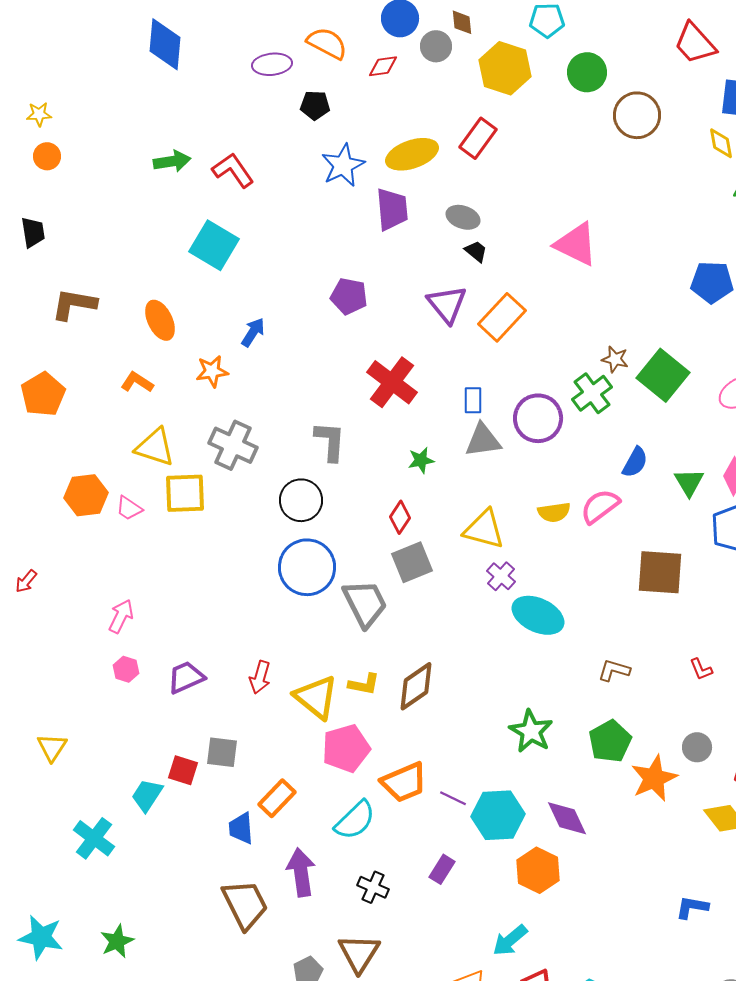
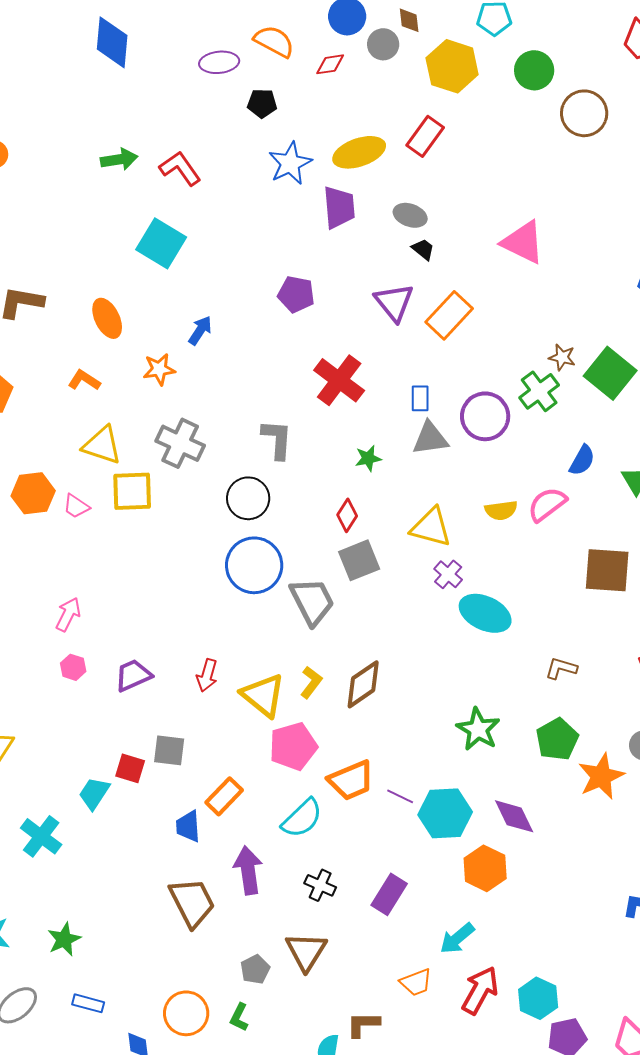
yellow L-shape: (364, 684) -> (311, 682), turned -64
purple rectangle: (442, 869) -> (389, 894), moved, size x1.4

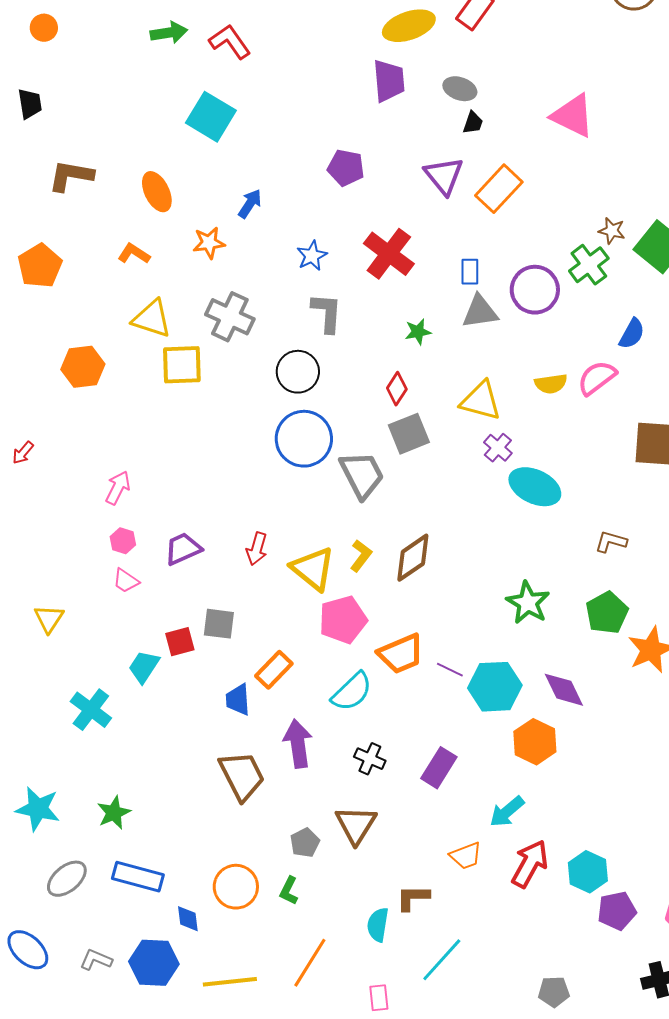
blue star: (290, 163) -> (312, 256), moved, size x0.7
black trapezoid: (423, 249) -> (473, 123), turned 70
pink trapezoid: (76, 506) -> (126, 581), moved
red square: (130, 768) -> (180, 642), turned -32
blue rectangle: (88, 1003) -> (138, 877), size x1.6

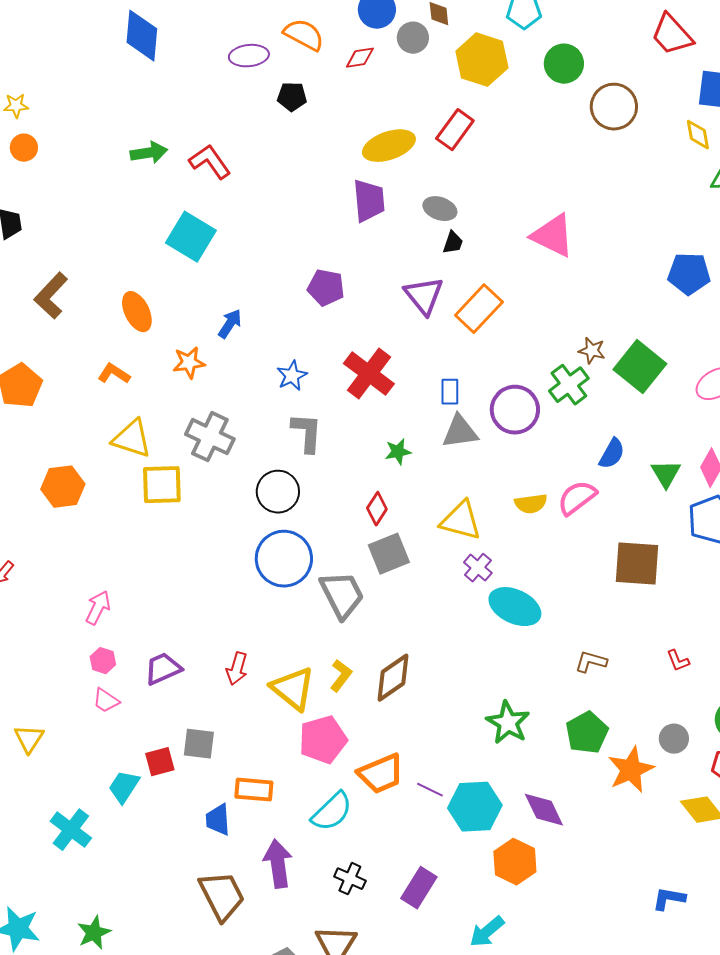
brown L-shape: (71, 176) -> (51, 296), turned -57
orange rectangle: (274, 670) -> (254, 790), turned 51

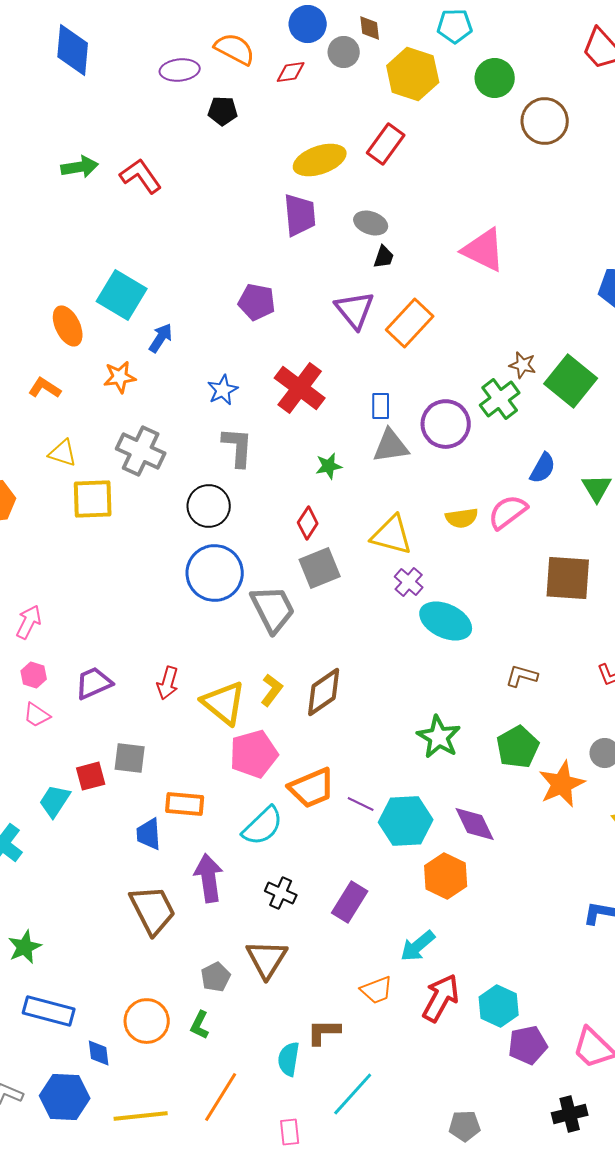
cyan square: (191, 237) -> (122, 295), moved
yellow triangle: (132, 439) -> (63, 453), size x0.7

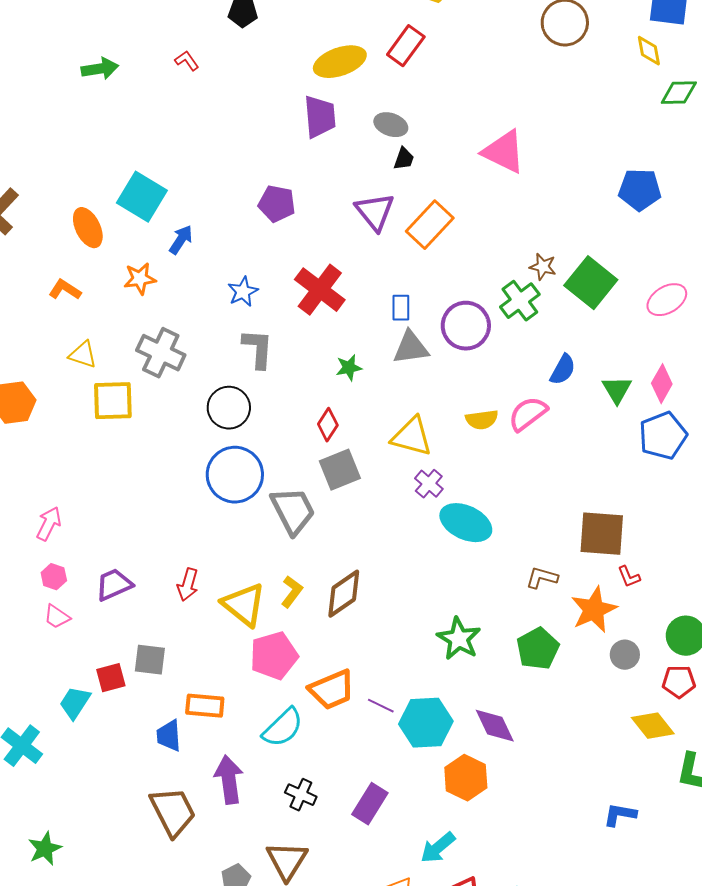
red L-shape: (141, 176) -> (187, 61), moved, size x0.6
brown square: (568, 578) -> (602, 534), moved
orange star: (562, 784) -> (594, 610), moved

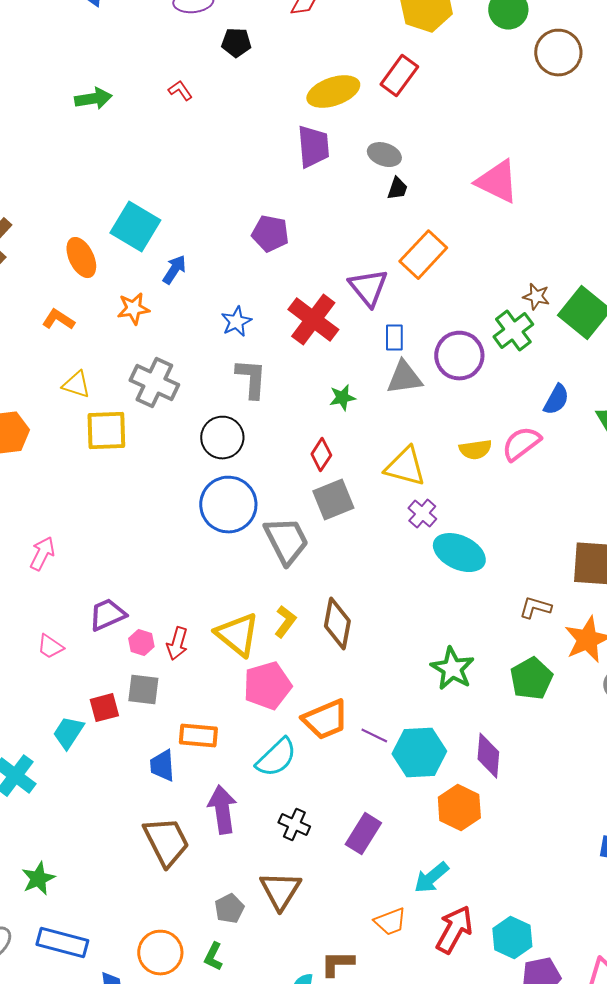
purple triangle: (375, 212) -> (368, 288), moved
pink hexagon: (54, 577) -> (141, 643), moved
red arrow: (188, 585) -> (177, 644), moved
brown diamond: (344, 594) -> (337, 624), turned -45
purple diamond: (495, 726) -> (488, 756), turned 30

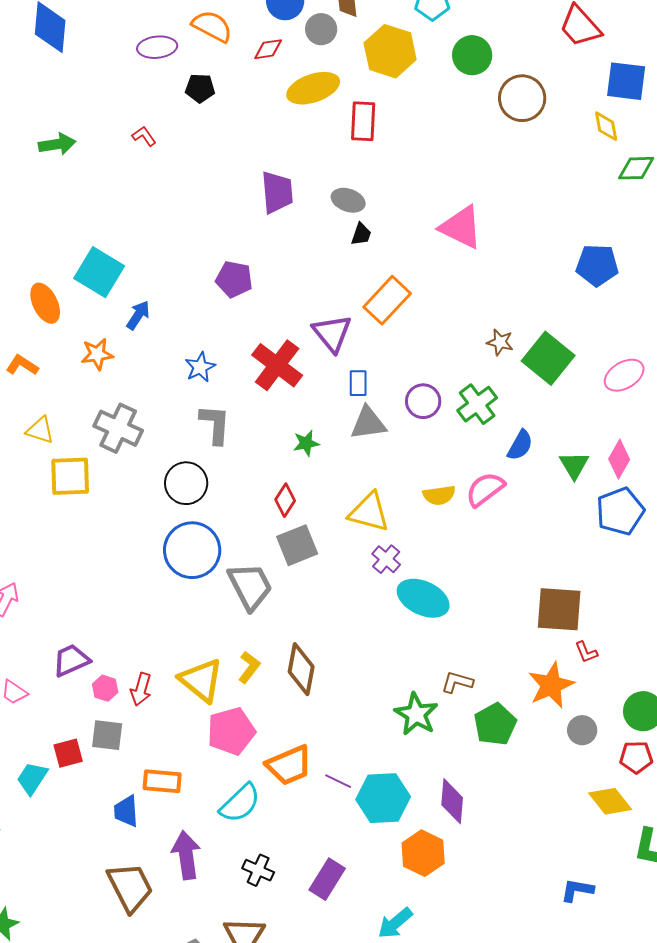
red rectangle: (399, 76) -> (363, 121), turned -33
yellow ellipse: (333, 92) -> (313, 88), moved
green cross: (513, 331) -> (477, 404), moved
purple circle: (459, 356) -> (423, 401), size x0.7
brown L-shape: (535, 608) -> (457, 682), moved

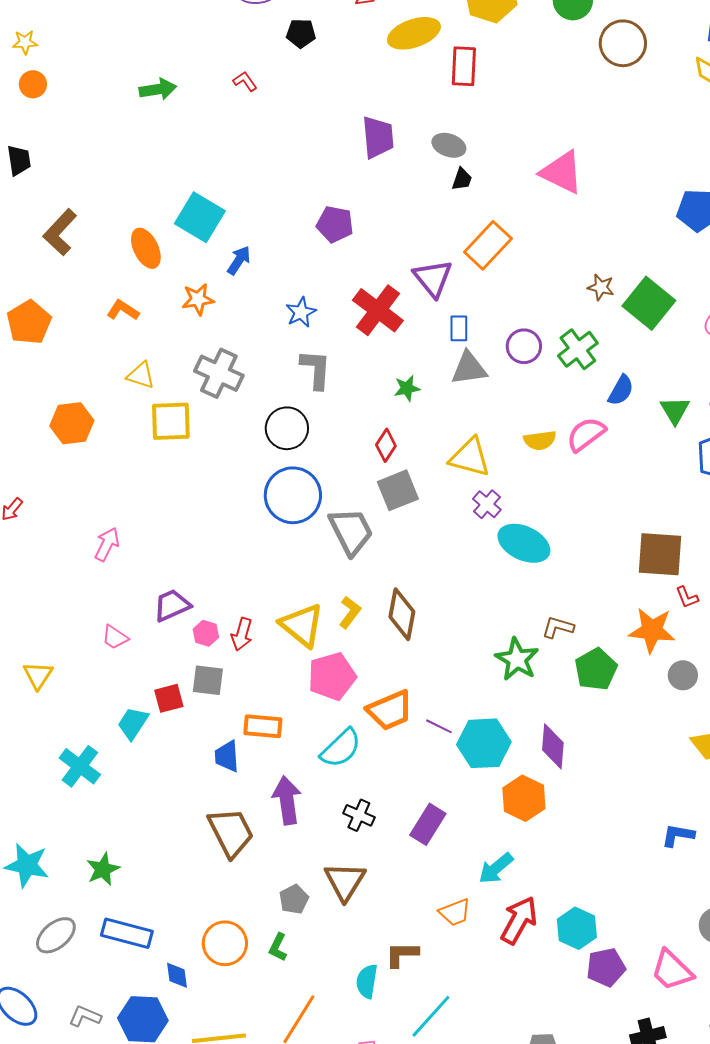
orange star: (551, 685) -> (652, 630), turned 30

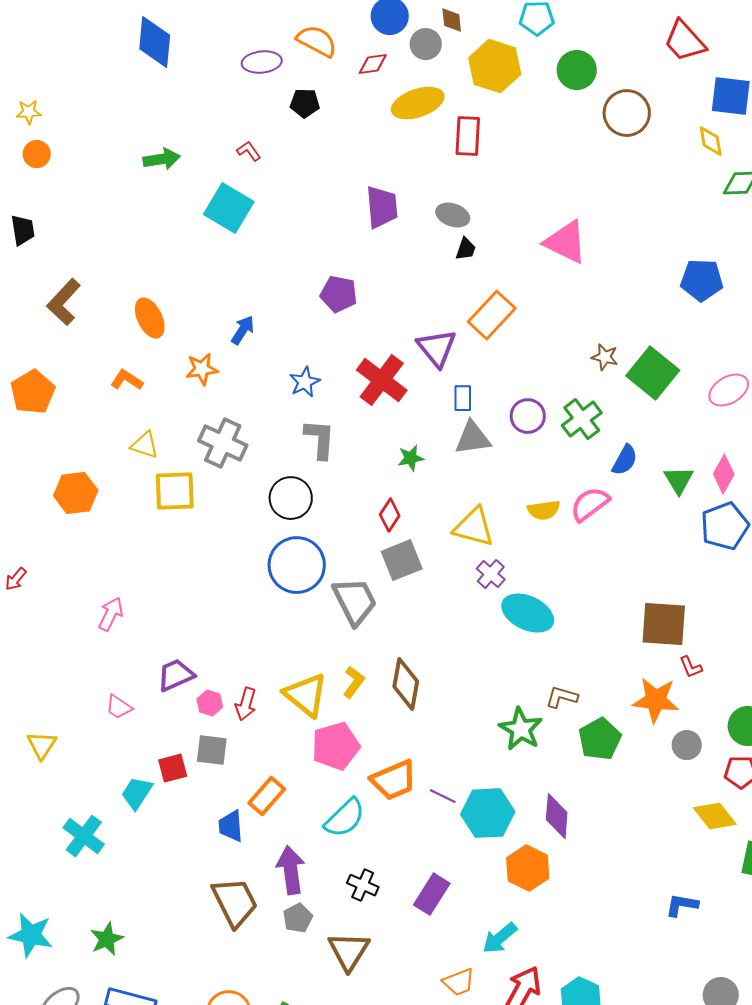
cyan square: (200, 217) -> (229, 208), moved
orange rectangle: (263, 726) -> (267, 796), turned -54
gray pentagon: (294, 899) -> (298, 918), moved

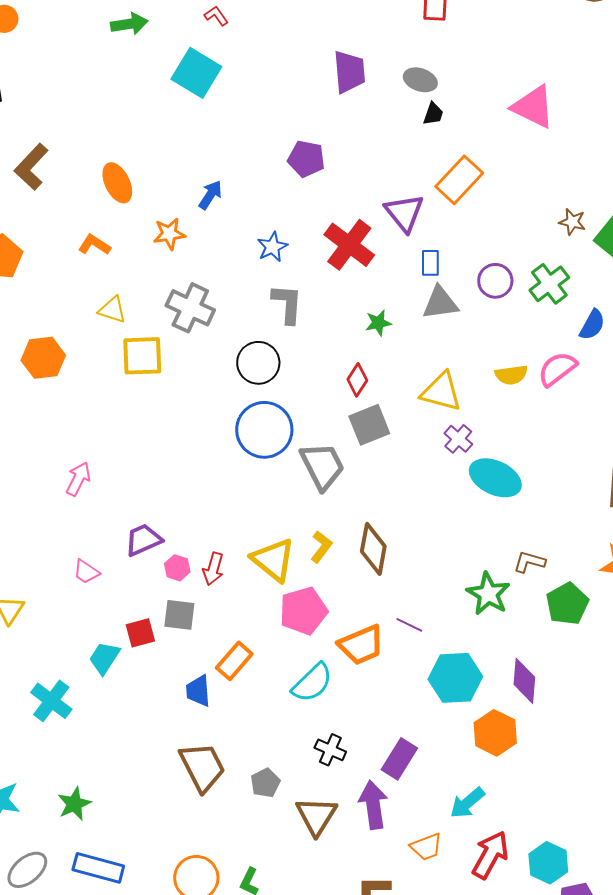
purple line: (443, 796) -> (409, 625), moved
purple arrow: (291, 870) -> (373, 805), moved

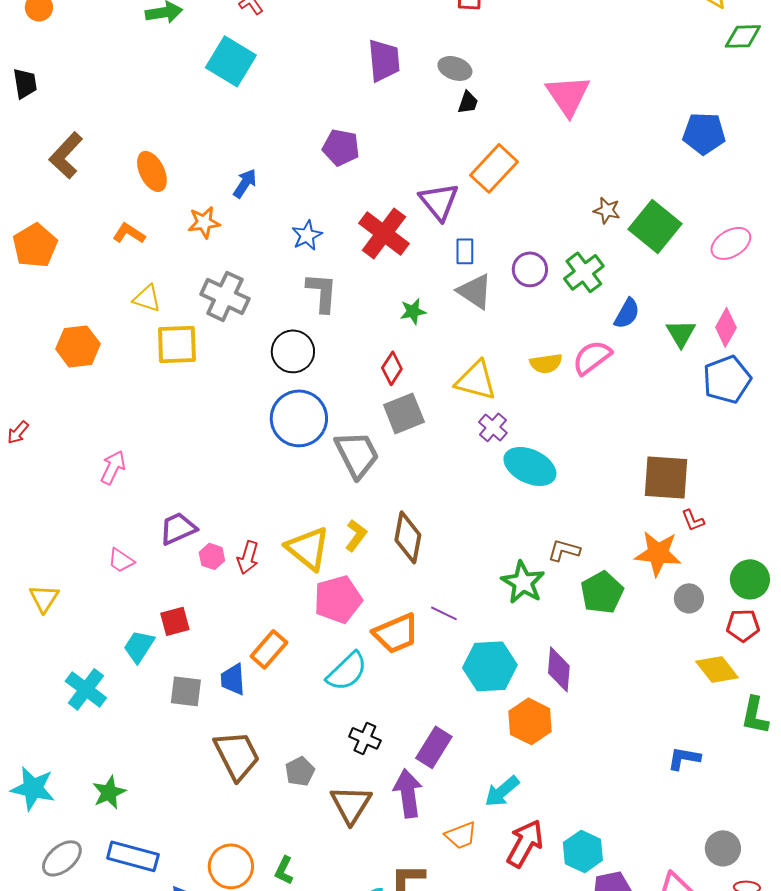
pink triangle: (533, 107) -> (568, 95), turned 30
gray triangle: (440, 303) -> (475, 291), turned 42
gray square: (179, 615) -> (186, 691), moved

